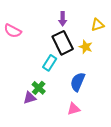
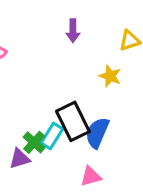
black rectangle: (63, 43) -> (73, 121), moved
cyan rectangle: (50, 63) -> (52, 136), moved

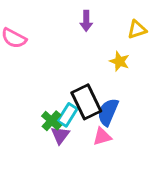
purple triangle: (20, 159) -> (60, 135), moved, turned -36
pink triangle: (91, 176) -> (102, 137), moved

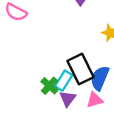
purple triangle: (60, 135) -> (68, 99), moved

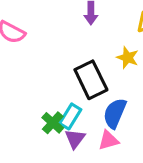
black rectangle: (80, 69) -> (91, 80), moved

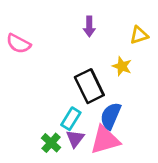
green cross: (53, 123) -> (51, 143), moved
pink triangle: (108, 140) -> (105, 140), size x1.6

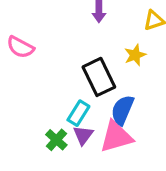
pink semicircle: (18, 44) -> (20, 47), moved
yellow star: (122, 66) -> (135, 55), turned 30

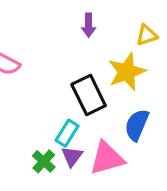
yellow star: (135, 55) -> (127, 72), size x1.6
blue semicircle: (122, 110) -> (137, 125), moved

